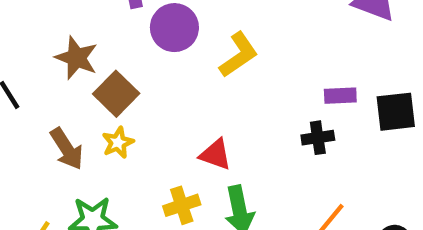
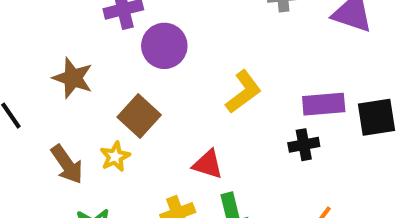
yellow L-shape: (239, 55) -> (243, 92), moved
brown square: (116, 94) -> (139, 116), moved
purple rectangle: (340, 96) -> (324, 104), size x1.4

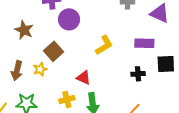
purple rectangle: (324, 104) -> (144, 43), moved
black cross: (304, 145) -> (138, 74), moved
brown arrow: (67, 164) -> (17, 71), turned 42

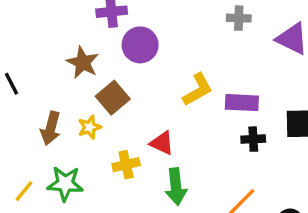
brown star: (24, 30) -> (83, 63), moved
purple rectangle: (144, 43) -> (242, 103), moved
yellow cross: (67, 99) -> (126, 165), moved

